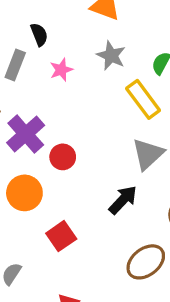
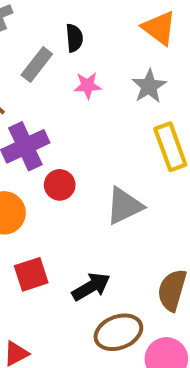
gray triangle: (148, 154) -> (124, 206), moved
black arrow: (123, 200) -> (91, 287), moved

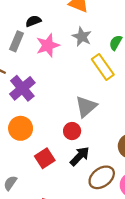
black semicircle: (74, 38) -> (33, 21), turned -91
pink star: (88, 85) -> (48, 45), size x1.5
red circle: (60, 185) -> (72, 131), moved

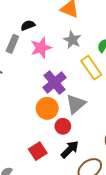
purple cross: (22, 88) -> (55, 83), moved
orange circle: (21, 128) -> (47, 108), moved

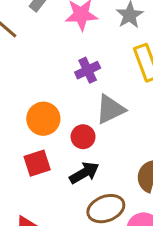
purple cross: (55, 83) -> (88, 70), size x0.7
orange circle: (47, 108) -> (43, 119), moved

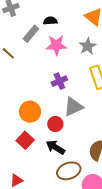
red square: (37, 163) -> (25, 140), turned -30
black arrow: (84, 173) -> (55, 147), turned -120

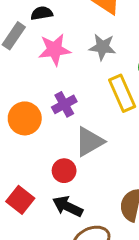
gray star: (88, 46) -> (102, 47), turned -30
orange circle: (30, 112) -> (25, 118), moved

